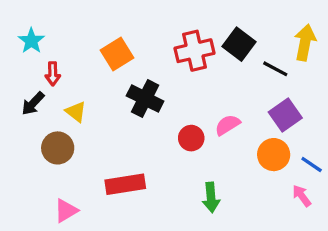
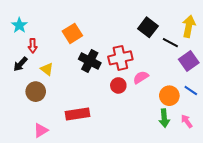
red cross: (194, 51) -> (120, 58), moved
purple square: (285, 115) -> (189, 61), moved
blue line: (312, 164) -> (191, 91), moved
green arrow: (211, 197) -> (164, 118), moved

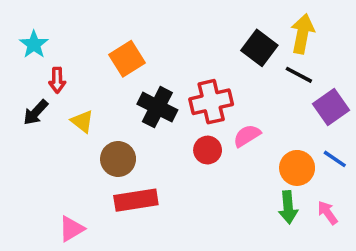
yellow arrow: (189, 26) -> (302, 34), moved
brown circle: (36, 92) -> (118, 159), moved

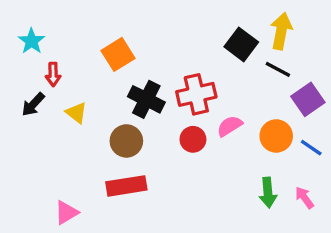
brown circle: (118, 159) -> (126, 141), moved
orange circle: (297, 168) -> (276, 136), moved

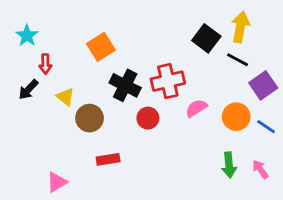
red circle: (193, 139) -> (148, 118), moved
brown circle: (126, 141) -> (90, 118), moved
red rectangle: (126, 186) -> (108, 159), size x0.7

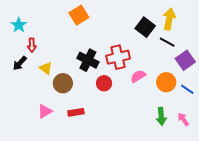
orange square: (101, 47) -> (79, 15), moved
pink triangle: (57, 182) -> (45, 111), moved

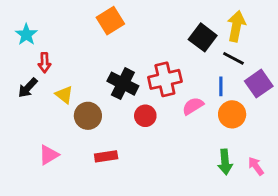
blue line: (187, 89) -> (221, 86), moved, turned 56
pink triangle: (45, 111) -> (49, 155), moved

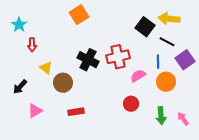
yellow arrow: (236, 26) -> (169, 19), turned -95
black arrow: (28, 88) -> (20, 87), moved
red circle: (145, 116) -> (131, 104), moved

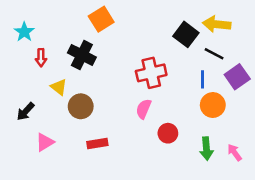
black cross: (88, 60) -> (82, 55), moved
pink semicircle: (138, 76) -> (144, 109), moved, turned -35

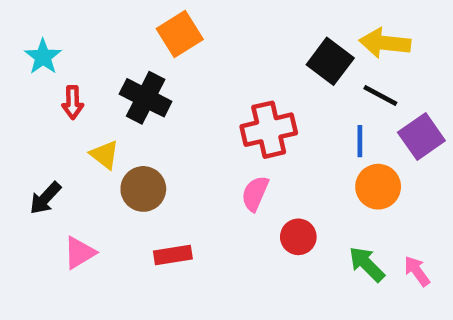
green arrow: (206, 149) -> (367, 264), turned 140

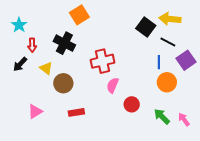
red cross: (269, 130) -> (103, 61), moved
black arrow: (45, 198) -> (20, 64), moved

